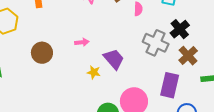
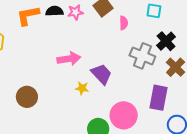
pink arrow: (82, 42) -> (69, 59), size x1.6
brown circle: (42, 53) -> (27, 97), moved

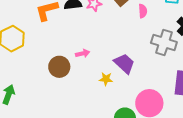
pink arrow: (69, 59) -> (83, 53), moved, size x0.6
brown circle: (27, 97) -> (59, 67), moved

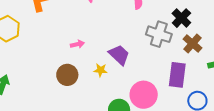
brown circle: (59, 67) -> (67, 75), moved

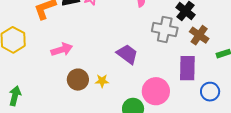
pink arrow: (77, 44) -> (62, 50), moved, size x1.5
yellow star: (100, 70) -> (102, 81), moved

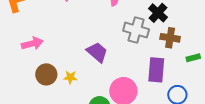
brown cross: (199, 35) -> (170, 38), turned -30

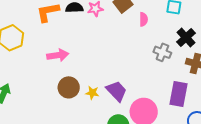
gray cross: (136, 30) -> (162, 52), size x0.7
purple trapezoid: (97, 52) -> (117, 91), moved

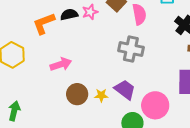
pink semicircle: (144, 19) -> (139, 14), size x1.5
gray cross: (162, 52) -> (131, 49), moved, size x1.4

